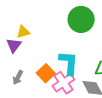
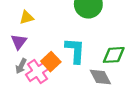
purple triangle: (14, 45) -> (19, 42), moved
pink cross: (63, 83) -> (38, 72), moved

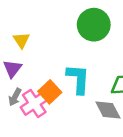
yellow triangle: (26, 17) -> (21, 40), turned -48

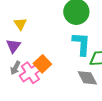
cyan L-shape: (78, 79) -> (81, 44), moved

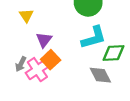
cyan L-shape: (81, 44) -> (94, 38), turned 70
purple triangle: (13, 46) -> (44, 40), moved

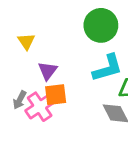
orange square: (51, 60) -> (56, 95), turned 36

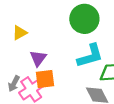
yellow triangle: (26, 41) -> (20, 33), turned 35

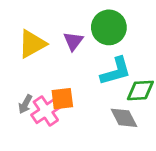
yellow triangle: (20, 33) -> (32, 44), size x1.6
purple triangle: (38, 58) -> (73, 41), moved

